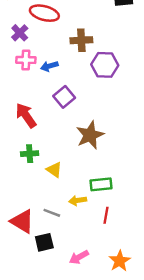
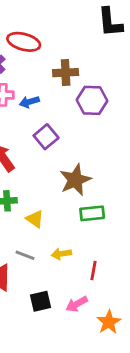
green rectangle: (101, 184) -> (92, 213), moved
gray line: (52, 213) -> (25, 255), moved
black square: (44, 242) -> (40, 301), moved
pink arrow: (79, 257) -> (77, 304), moved

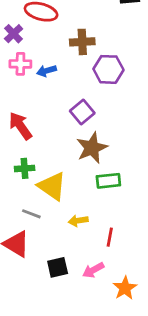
purple square: (46, 137) -> (82, 112), moved
yellow triangle: (35, 219) -> (52, 186), size x1.6
gray line: (25, 255) -> (31, 214), moved

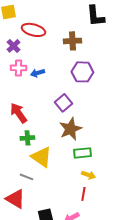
brown cross: (82, 42) -> (72, 41), moved
green cross: (25, 168) -> (27, 138), moved
yellow arrow: (78, 221) -> (88, 175), moved, turned -152

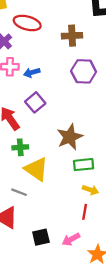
purple square: (63, 103) -> (35, 102), moved

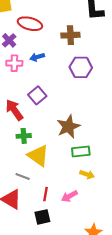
blue arrow: (32, 72) -> (37, 57), moved
red line: (85, 212) -> (46, 194), moved
pink arrow: (71, 239) -> (69, 196), moved

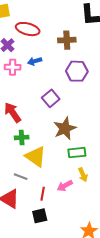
purple square: (37, 95) -> (51, 98), moved
yellow arrow: (87, 174) -> (83, 175), turned 48
pink arrow: (69, 196) -> (65, 186), moved

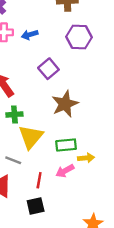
blue arrow: (35, 61) -> (30, 35), moved
green rectangle: (77, 153) -> (66, 145), moved
yellow triangle: (36, 157) -> (31, 137), turned 35
yellow arrow: (83, 175) -> (86, 158), turned -72

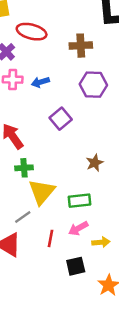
brown star: (65, 104) -> (95, 163), moved, size x0.6
yellow arrow: (86, 158) -> (101, 242), moved
gray line: (13, 160) -> (23, 217), turned -56
black square: (36, 206) -> (76, 266), moved

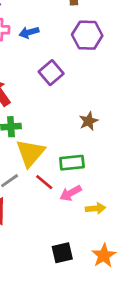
red line: (50, 238) -> (44, 182), moved, turned -60
black square: (76, 266) -> (62, 253), moved

